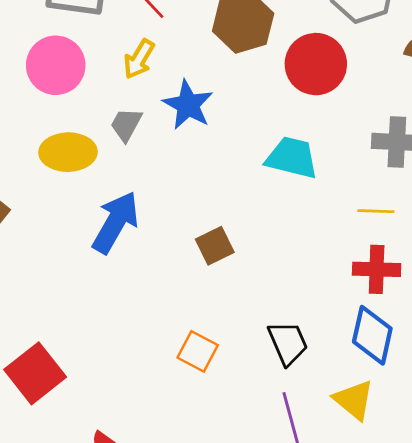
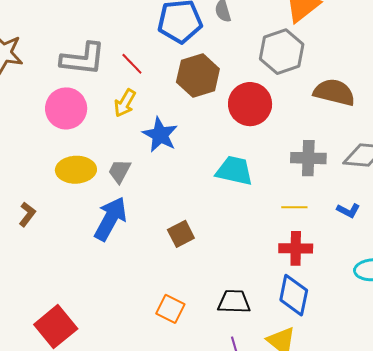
gray trapezoid: (126, 124) -> (119, 171), moved
black trapezoid: (288, 343) -> (234, 302), turned -64

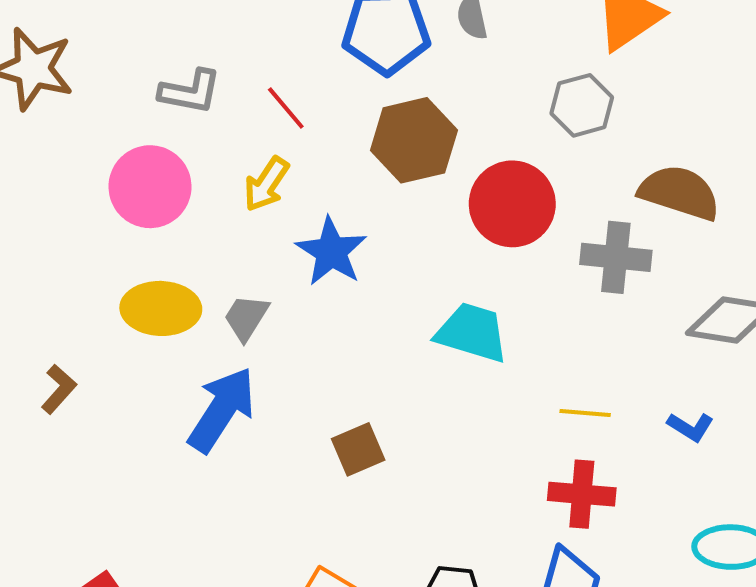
gray hexagon: (282, 52) -> (582, 105), size x0.7
gray L-shape: (83, 59) -> (190, 92), size x0.7
gray cross: (308, 158) -> (616, 257), moved

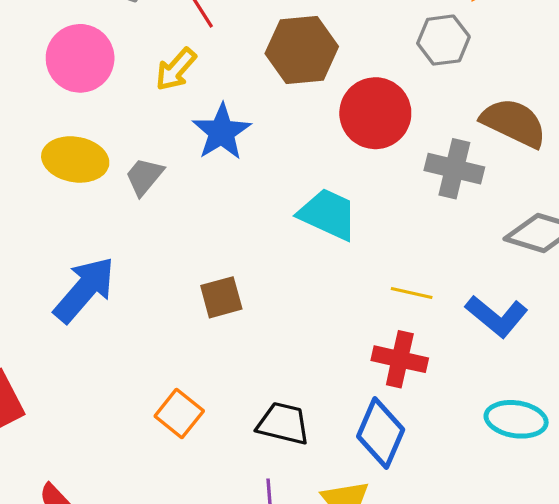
blue arrow: (222, 410) -> (84, 290), moved
blue L-shape: (691, 427) -> (497, 316), size x1.6

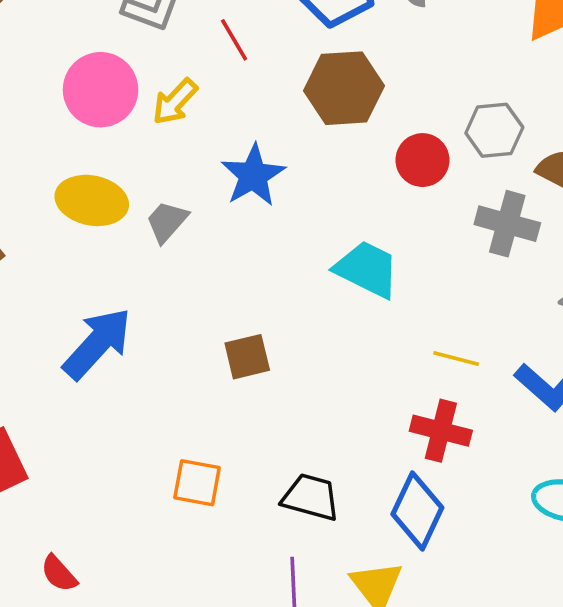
gray hexagon: (443, 40) -> (494, 130), moved
yellow arrow: (176, 69) -> (175, 102), moved
red circle: (375, 113) -> (422, 160), size x0.7
orange square: (179, 413) -> (197, 483), turned -30

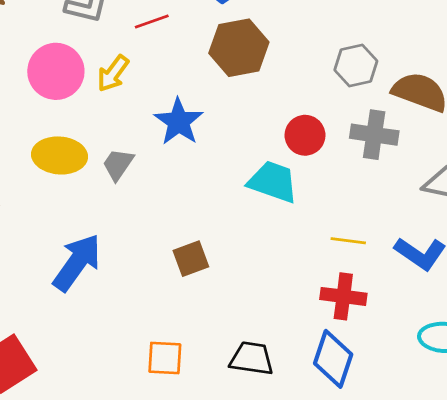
red line: (234, 40) -> (152, 21), turned -72
red circle: (422, 160) -> (305, 135), moved

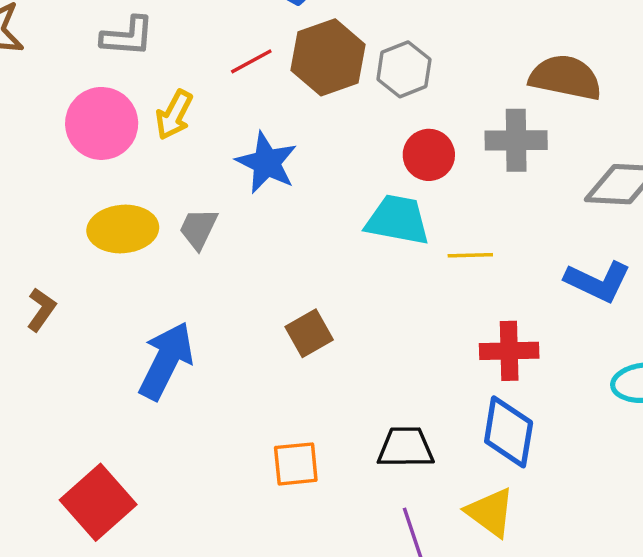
red line: (152, 21) -> (251, 61), moved
gray hexagon: (356, 65) -> (404, 69), moved
yellow line: (348, 241) -> (470, 255), moved

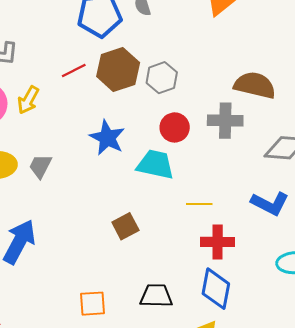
blue star: (267, 163) -> (107, 138), moved
yellow line: (470, 255) -> (199, 204), moved
brown square: (309, 333) -> (125, 226), moved

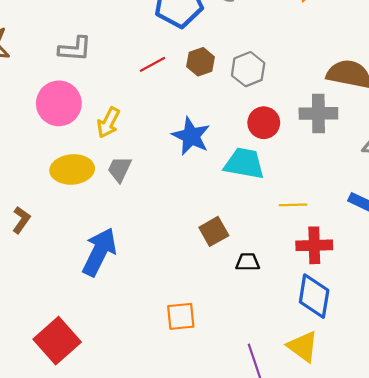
brown hexagon: (118, 69) -> (201, 62), size x0.6
yellow arrow: (28, 100) -> (108, 123), moved
black trapezoid: (156, 296) -> (248, 262), moved, size x0.7

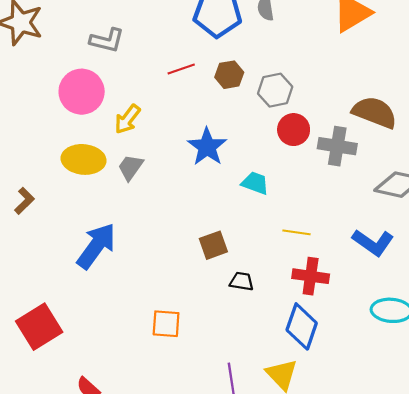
red circle: (264, 123) -> (294, 130), moved
cyan trapezoid: (244, 163) -> (255, 183), size x0.7

